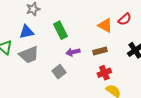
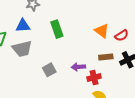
red semicircle: (125, 19) -> (122, 36), moved
brown rectangle: (100, 51) -> (106, 57), moved
purple arrow: (73, 52) -> (78, 67), moved

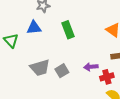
gray trapezoid: (22, 49) -> (40, 68), moved

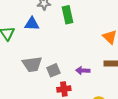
green rectangle: (68, 30) -> (68, 15), moved
red cross: (107, 77) -> (64, 89), moved

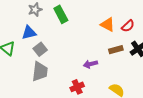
gray trapezoid: (32, 64) -> (40, 72), turned -60
gray square: (53, 70) -> (40, 49), moved

